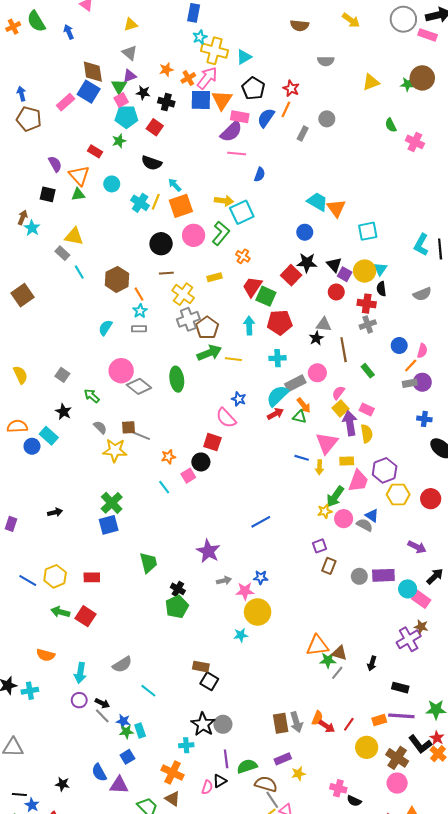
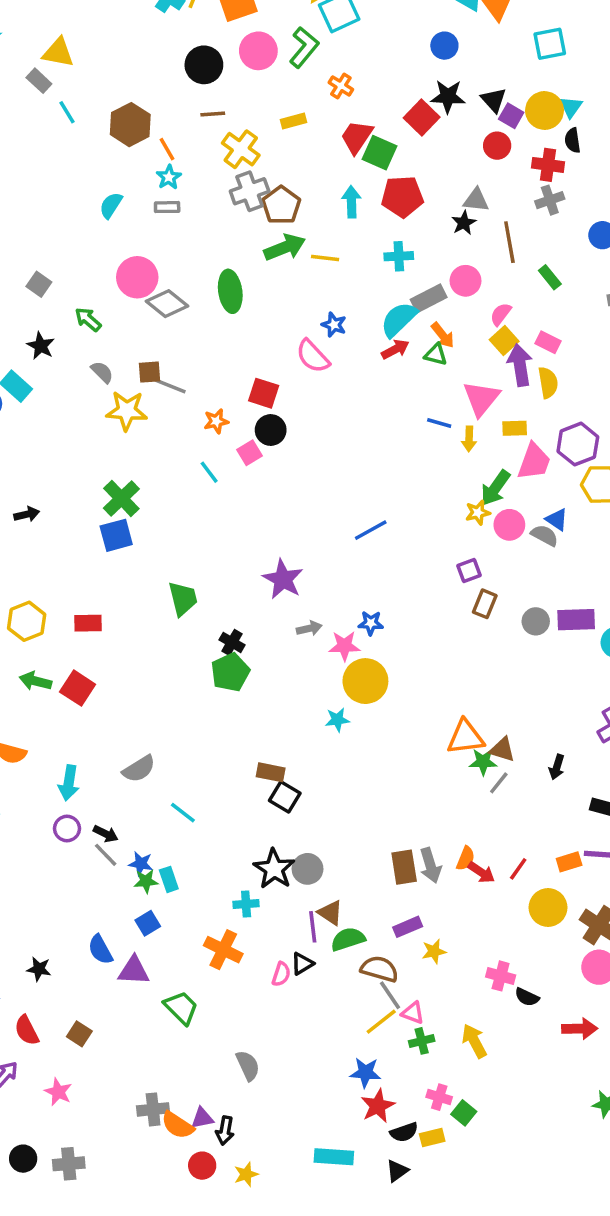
red square: (212, 442) -> (264, 393), moved
brown triangle: (173, 799) -> (330, 913), moved

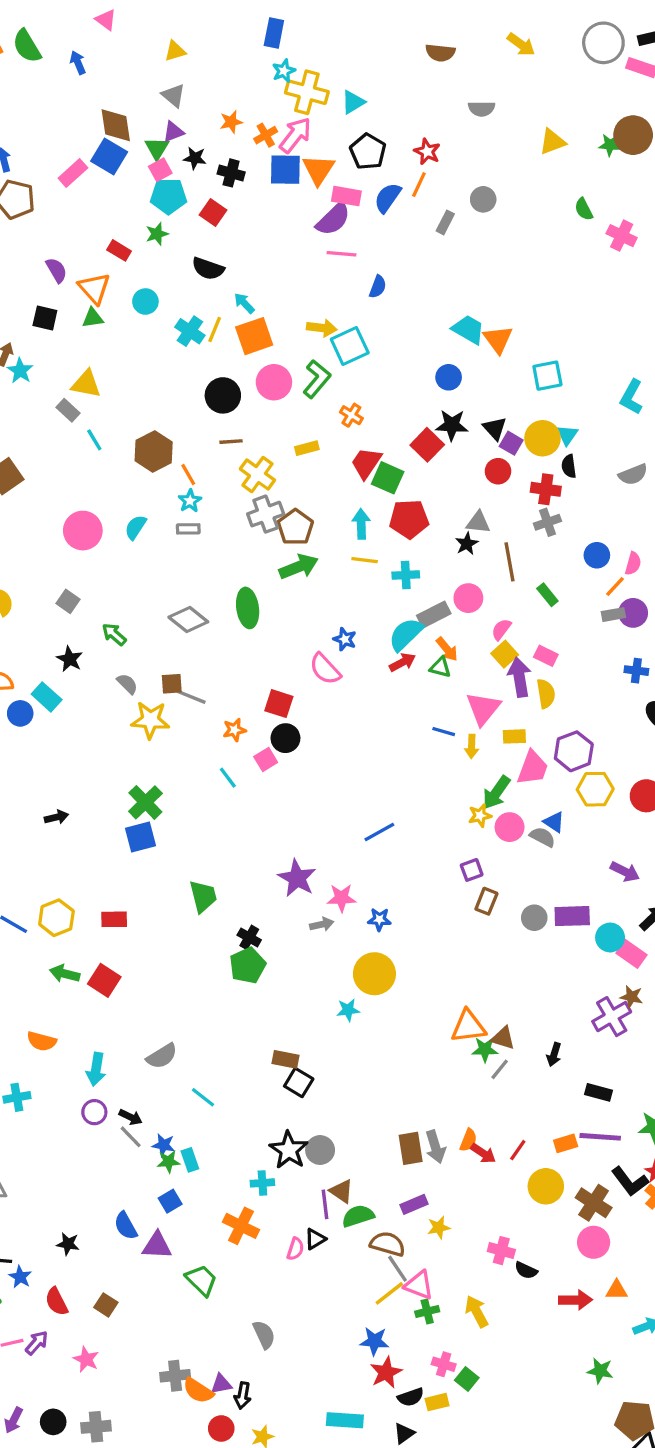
yellow line: (325, 258) -> (365, 560), moved
pink circle: (137, 277) -> (83, 531), moved
pink star: (344, 646) -> (341, 898), moved
pink triangle: (413, 1013) -> (419, 1285), size x1.4

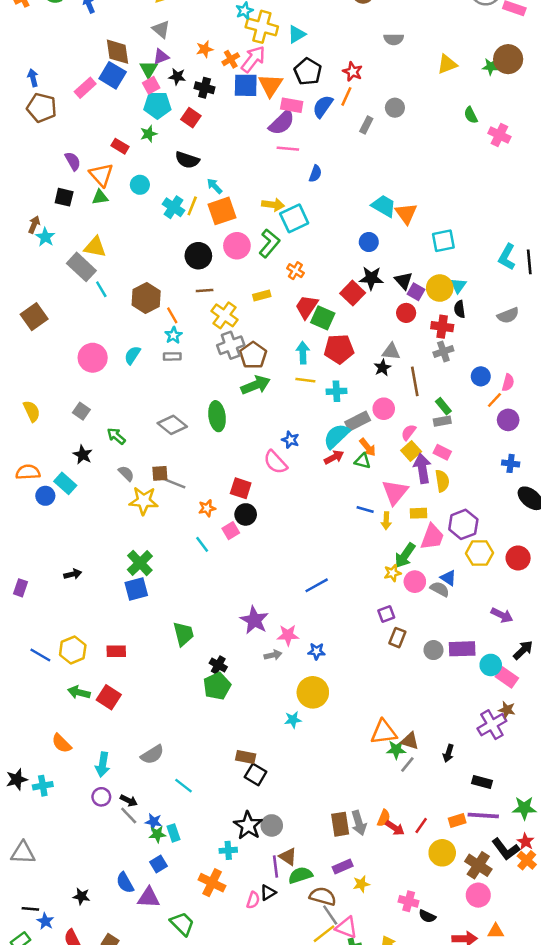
gray rectangle: (68, 410) -> (81, 267), size x1.6
gray rectangle: (613, 615) -> (442, 421), moved
orange semicircle: (42, 1041) -> (62, 743), turned 30

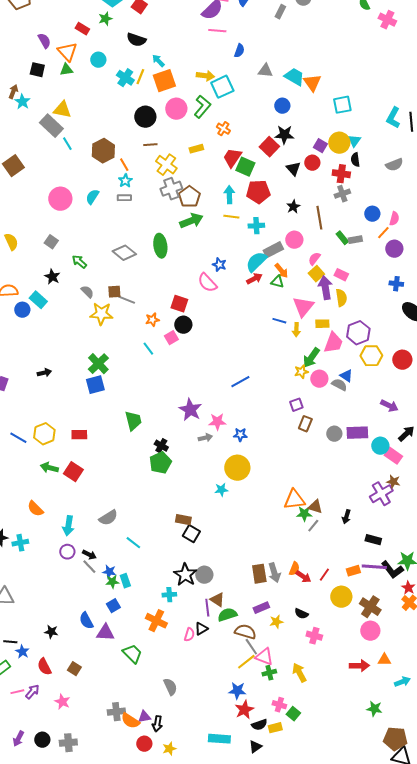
black triangle: (404, 281) -> (293, 169), moved
gray triangle: (391, 351) -> (265, 71), moved
gray rectangle: (442, 421) -> (355, 240), moved
black L-shape: (506, 849) -> (392, 570), moved
black semicircle: (427, 916) -> (301, 614), moved

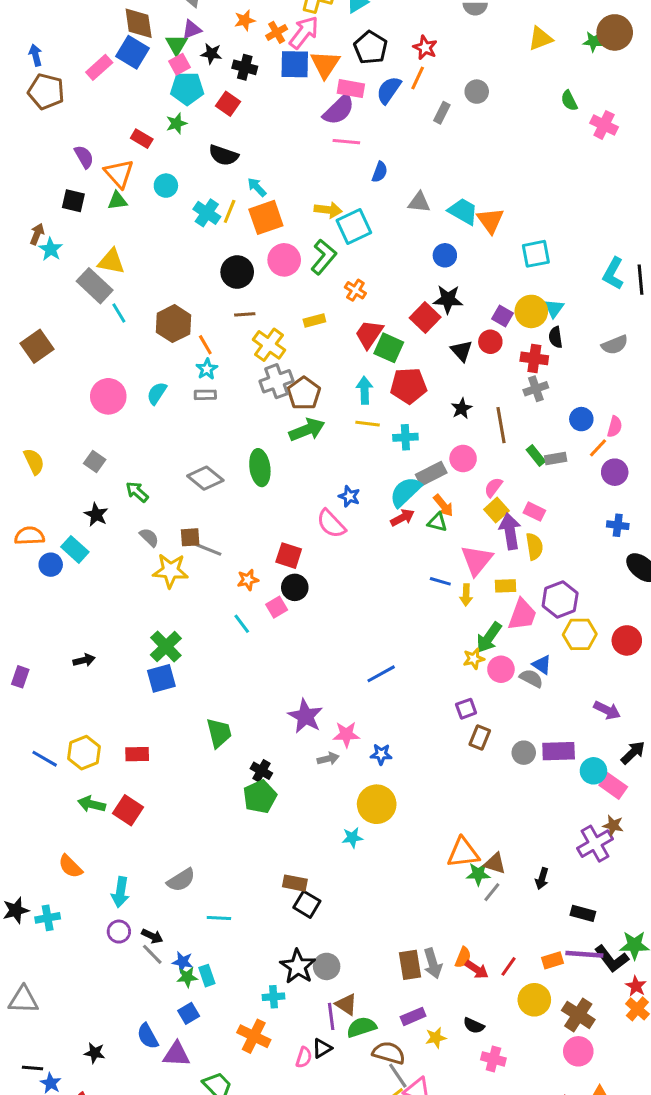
cyan line: (133, 543) -> (219, 918), turned -35

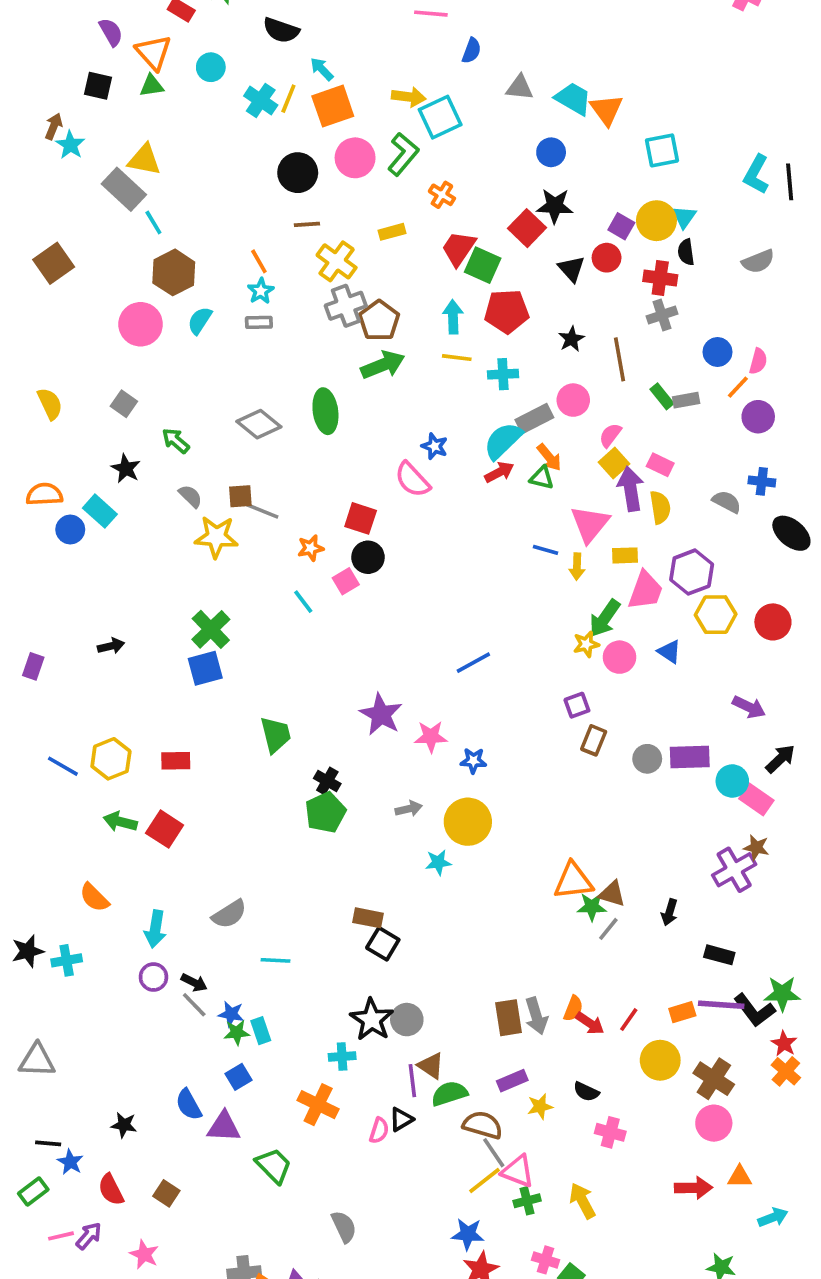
brown hexagon: (173, 324) -> (174, 272), moved
gray semicircle: (531, 678) -> (727, 502), moved
gray arrow: (328, 759) -> (409, 809), moved

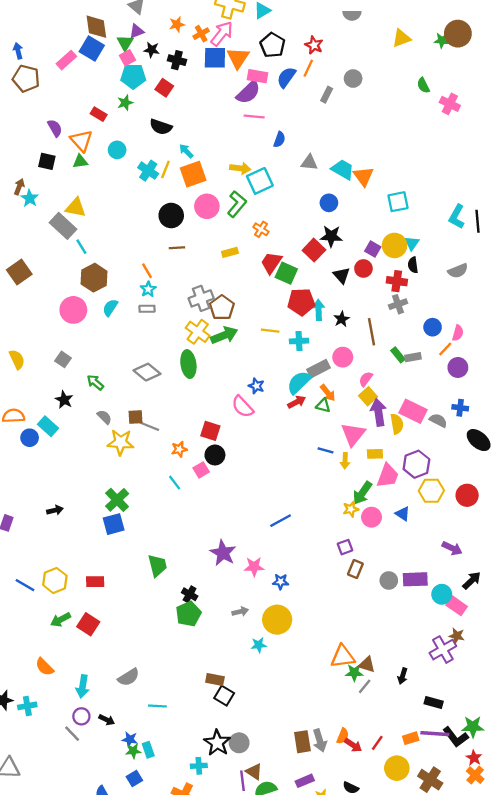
yellow cross: (337, 261) -> (198, 332), moved
cyan arrow: (453, 317) -> (319, 310), moved
pink rectangle: (660, 465) -> (413, 411), moved, size x1.6
green arrow: (120, 822) -> (61, 620), turned -42
gray line: (194, 1005) -> (72, 734), moved

